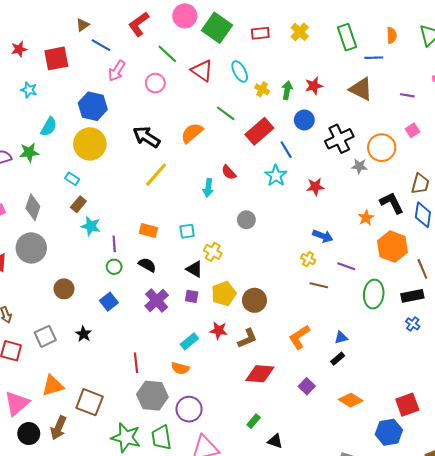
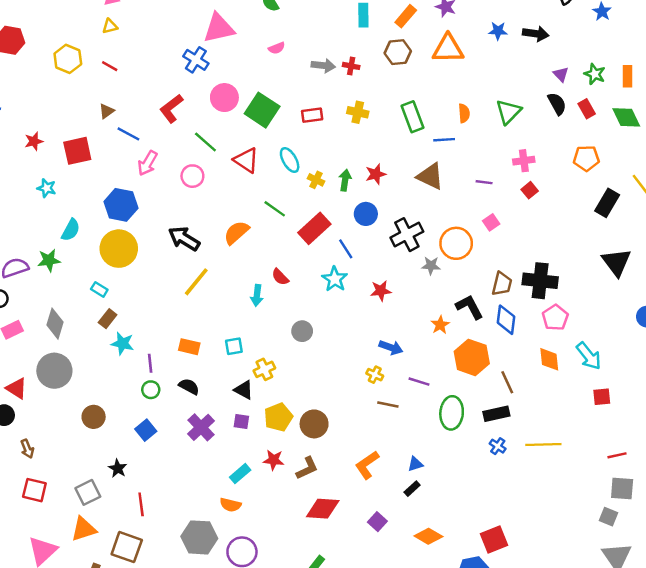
yellow cross: (300, 32) -> (358, 112), turned -30
yellow cross: (213, 252) -> (264, 369), turned 36
gray square: (45, 336) -> (88, 492), moved
red line: (136, 363) -> (141, 504), moved

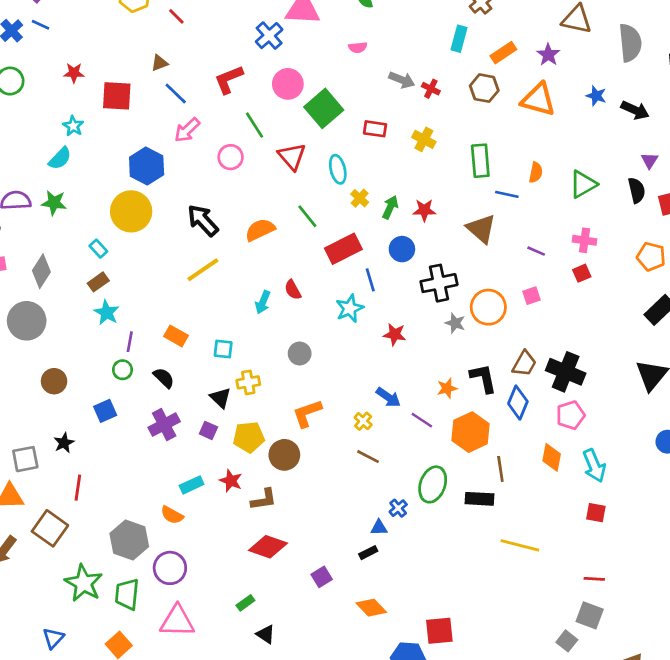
cyan semicircle: (71, 230) -> (60, 158), moved
purple line: (419, 382) -> (422, 420), moved
blue cross: (498, 446) -> (398, 508), moved
orange L-shape: (367, 465) -> (307, 413), moved

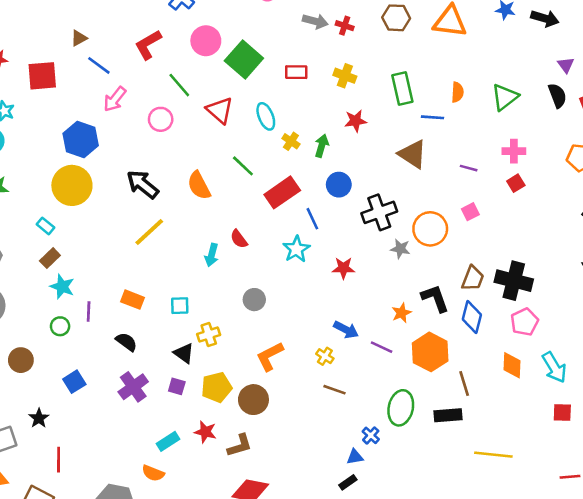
red star: (424, 210) -> (356, 121), moved
orange semicircle: (260, 230) -> (199, 186), turned -84
green circle: (122, 370) -> (60, 326), moved

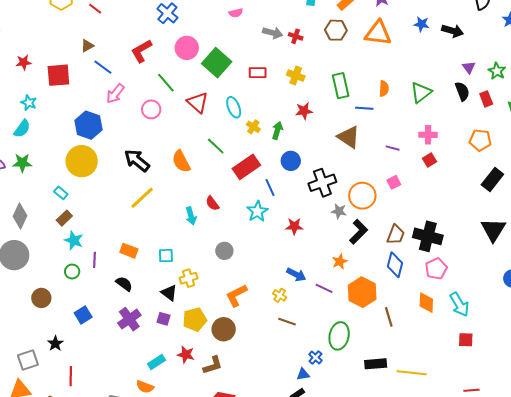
cyan arrow: (212, 255) -> (191, 216), turned -30
black L-shape: (435, 298) -> (359, 232), moved, turned 65
black rectangle: (448, 415) -> (376, 364), moved

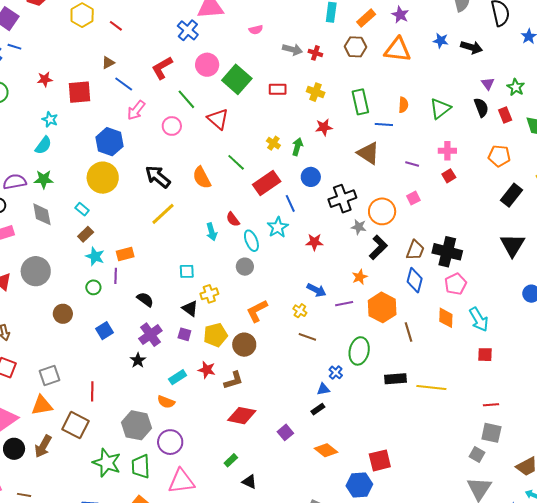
cyan ellipse: (234, 107) -> (251, 241), moved
gray diamond: (20, 216) -> (42, 214), moved, turned -35
orange rectangle: (129, 251) -> (125, 254), moved, turned -36
purple line: (324, 288) -> (344, 304), turned -36
black star: (55, 344) -> (138, 360), moved

